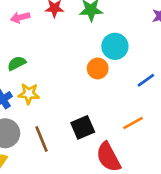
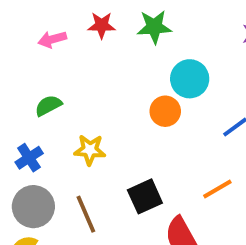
yellow star: (29, 94) -> (90, 150), moved

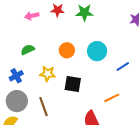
cyan circle: (190, 79) -> (97, 51), moved
orange circle: (165, 111) -> (67, 50), moved
black square: (145, 196) -> (73, 84), moved, turned 30

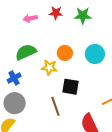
green semicircle: (28, 50) -> (26, 52), size x1.5
yellow star: (48, 74) -> (49, 67), moved
brown line: (44, 107) -> (55, 106), moved

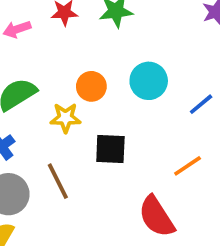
brown line: (55, 106) -> (58, 181), moved

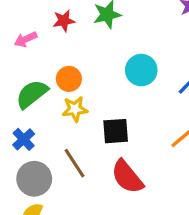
orange circle: (91, 86) -> (69, 79), moved
red semicircle: (157, 217) -> (127, 177), moved

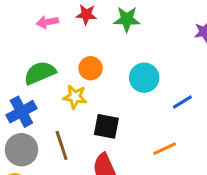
orange circle: (69, 79) -> (91, 68), moved
blue cross: (24, 139) -> (21, 112), size x1.4

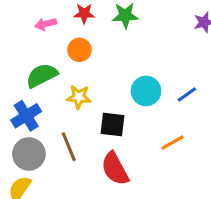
orange circle: (91, 68) -> (79, 50), moved
cyan circle: (144, 78) -> (146, 91), moved

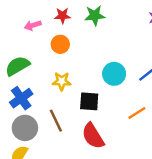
green semicircle: (42, 75) -> (17, 66), moved

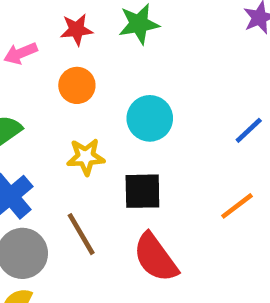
cyan circle: (114, 74) -> (150, 118), moved

